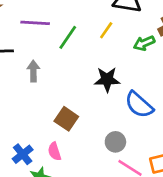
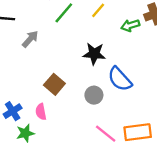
gray arrow: (33, 71) -> (30, 39), turned 36
gray circle: (115, 142) -> (94, 95), moved

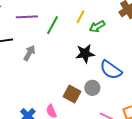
green arrow: (130, 25) -> (97, 26), moved
brown square: (54, 84) -> (72, 94), moved

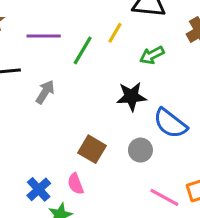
yellow line: (80, 17) -> (115, 33), moved
brown square: (72, 94) -> (92, 149), moved

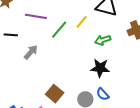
black star: (131, 96) -> (100, 68), moved
blue semicircle: (170, 123) -> (103, 94), moved, size x0.6

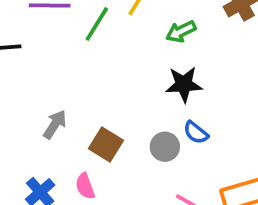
gray arrow: (31, 52) -> (55, 125), moved

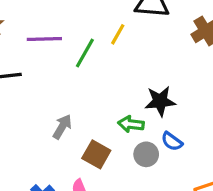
green arrow: (181, 32) -> (131, 124), moved, turned 35
gray arrow: (55, 125) -> (62, 127), moved

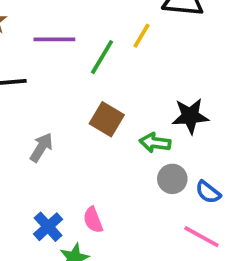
gray arrow: (62, 127) -> (41, 147), moved
blue semicircle: (172, 141) -> (208, 192), moved
brown square: (96, 154) -> (107, 119), moved

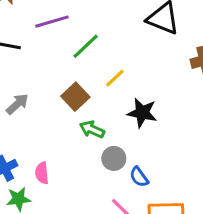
yellow line: (142, 36) -> (115, 78), moved
purple line: (54, 39) -> (52, 22), turned -32
green arrow: (155, 143) -> (92, 129), moved

